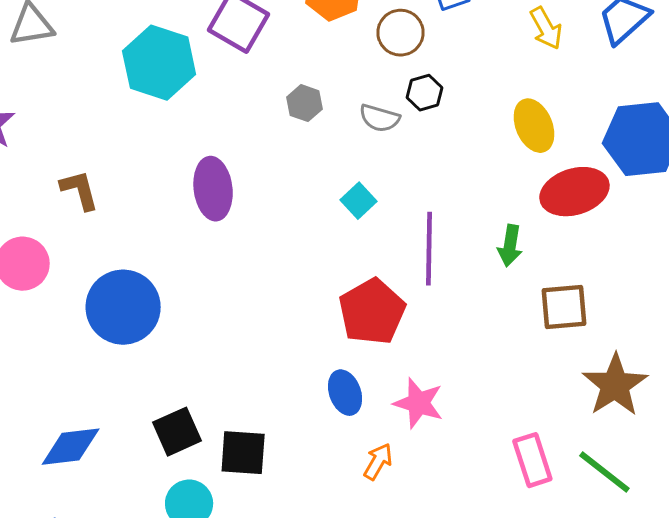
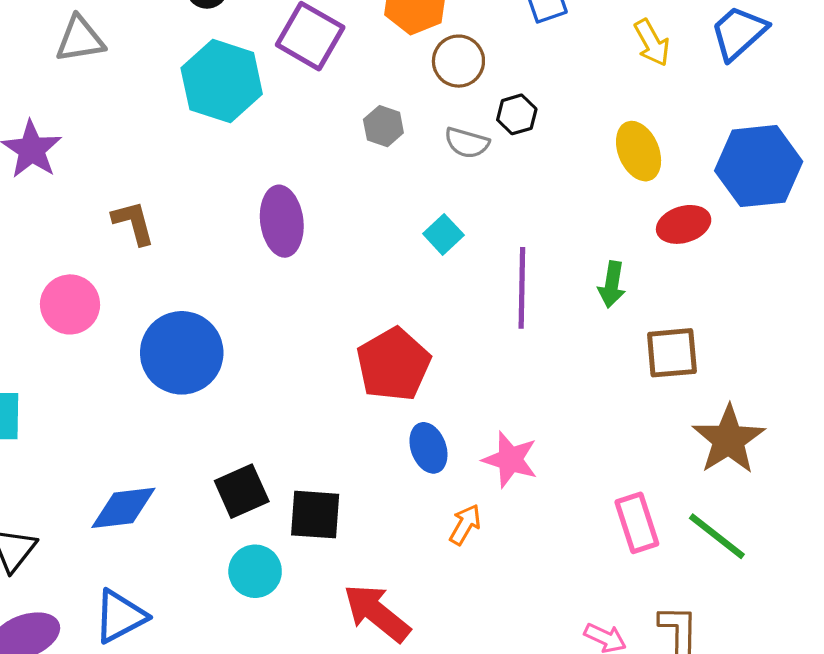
brown circle: (401, 33) -> (458, 61), moved
red ellipse: (574, 192) -> (684, 224), size x0.7
red pentagon: (372, 312) -> (393, 364), moved

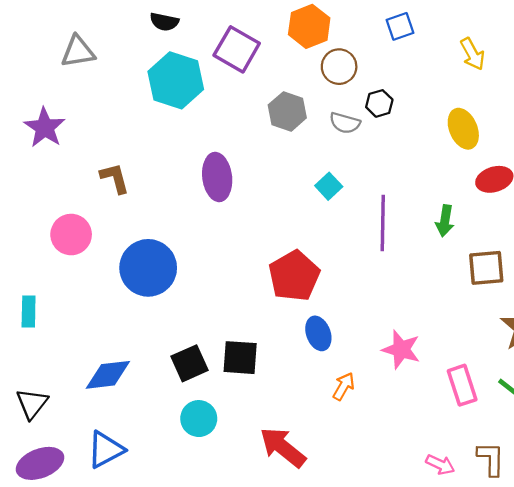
gray hexagon: (383, 126) -> (287, 111), size x1.4
pink star: (510, 460) -> (401, 350), moved
black square: (315, 515) -> (240, 358), moved

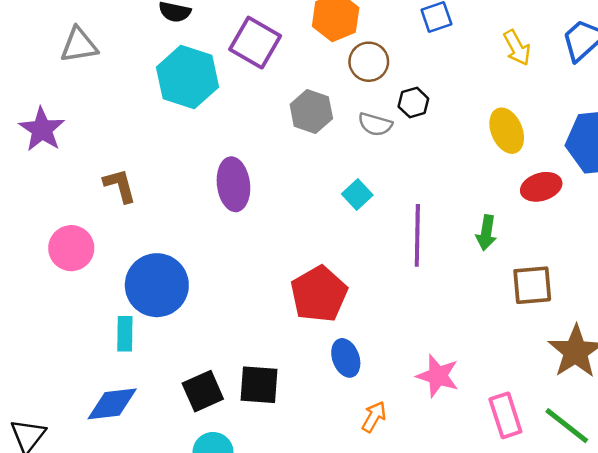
cyan rectangle: (29, 312) -> (125, 334), moved

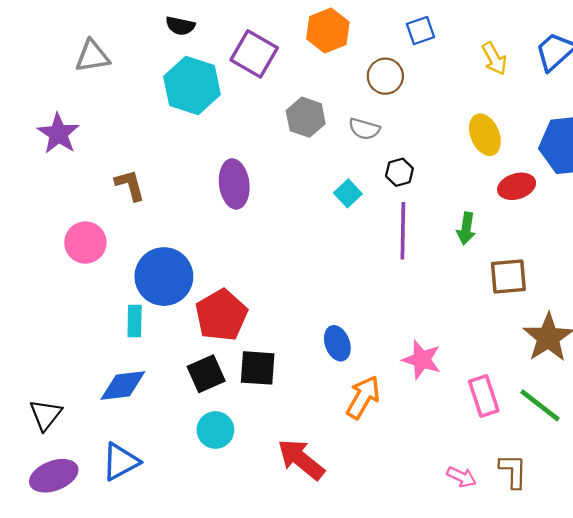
brown circle: (369, 62) -> (385, 76), moved
black hexagon: (413, 103) -> (399, 172), moved
red pentagon: (319, 294) -> (221, 315), moved
orange arrow: (374, 417) -> (363, 397), size x1.5

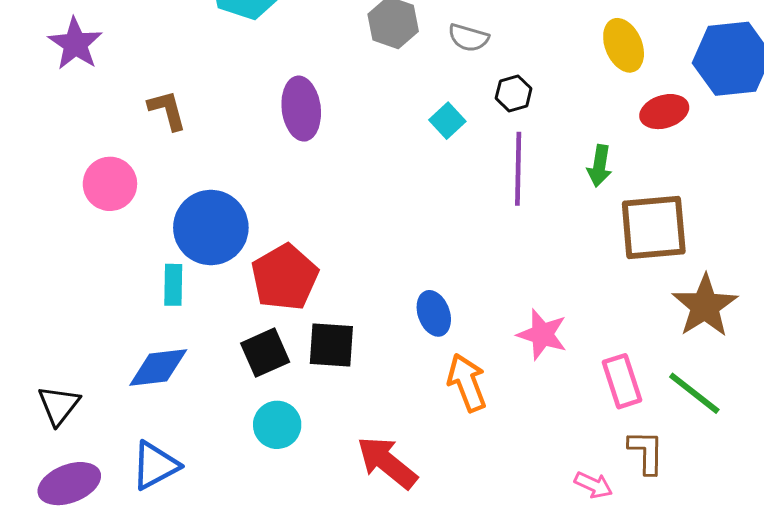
brown square: (508, 277) -> (654, 228), size x1.4
orange arrow: (363, 397) -> (467, 383), turned -51
brown L-shape: (513, 471) -> (646, 452), moved

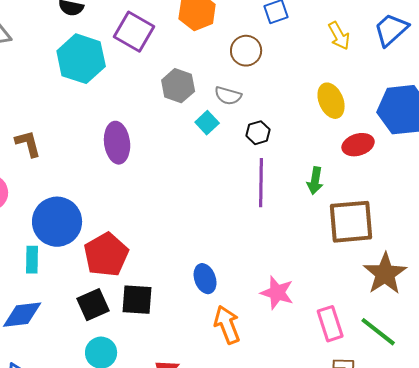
cyan square: (447, 121) -> (207, 123), moved

